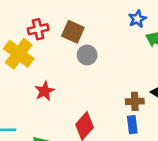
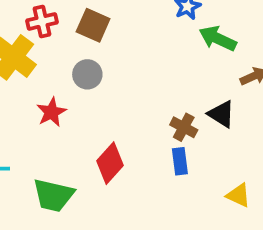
gray circle: (87, 55) -> (87, 74), moved
brown cross: (135, 101) -> (184, 127), turned 30

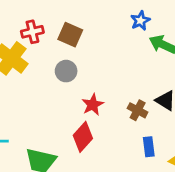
red star: (51, 112) -> (93, 105), moved
blue rectangle: (180, 161) -> (149, 147), moved

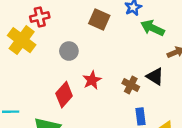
brown square: (70, 35) -> (99, 19), moved
red diamond: (83, 137) -> (64, 95), moved

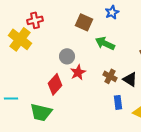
green arrow: (153, 28) -> (105, 43), moved
gray circle: (69, 51) -> (67, 56), moved
black triangle: (155, 76) -> (130, 79), moved

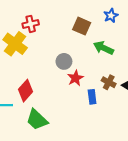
red diamond: (55, 84) -> (25, 91), moved
blue rectangle: (118, 102) -> (92, 97), moved
green trapezoid: (41, 112) -> (37, 120), turned 30

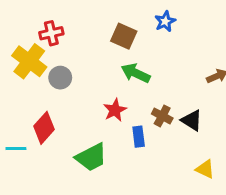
green arrow: (104, 48) -> (136, 73), moved
gray circle: (64, 61) -> (60, 78), moved
green trapezoid: (37, 120) -> (91, 157), moved, turned -70

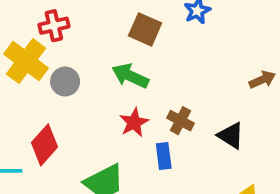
green arrow: (136, 73) -> (130, 76), moved
brown cross: (162, 116) -> (180, 121), moved

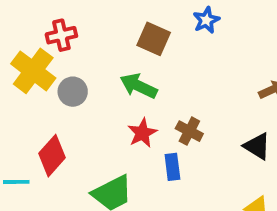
black triangle: (231, 136) -> (257, 146), moved

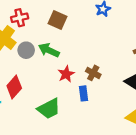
brown square: (154, 39) -> (57, 20), moved
green arrow: (139, 86) -> (49, 50), moved

